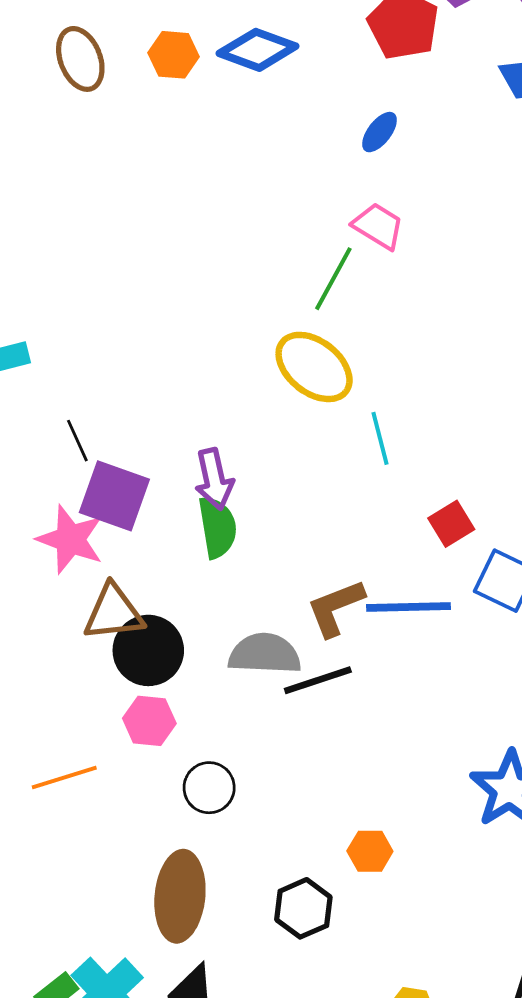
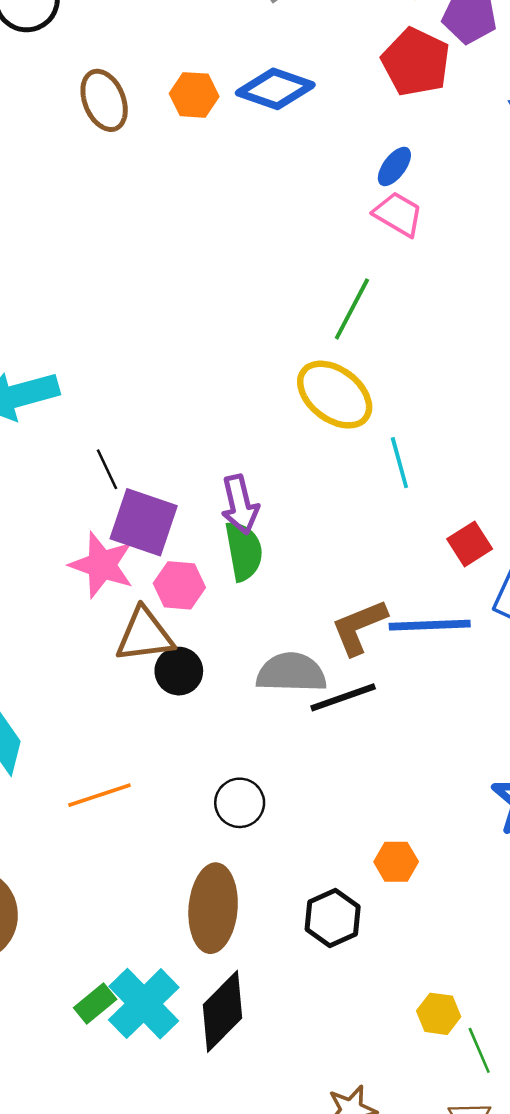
pink trapezoid: (378, 226) -> (398, 214), moved
black circle: (148, 650) -> (179, 671), size x0.7
pink hexagon: (149, 721) -> (179, 585), moved

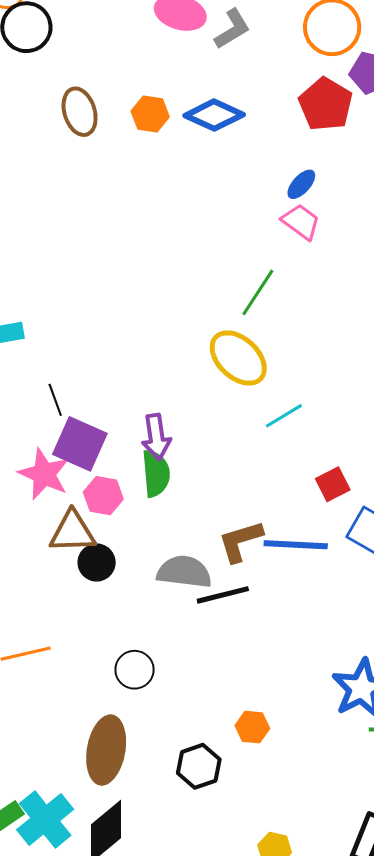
cyan line: (399, 463) -> (284, 416), turned 69

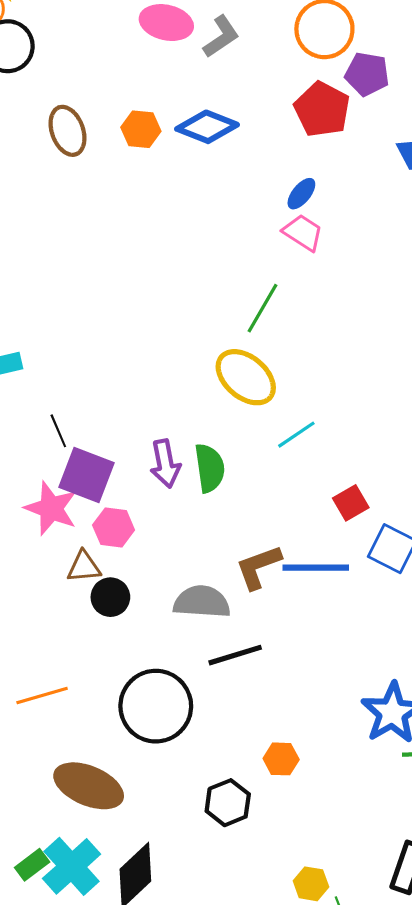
green semicircle: (156, 473) -> (210, 468), moved
brown triangle: (73, 532) -> (84, 567), size x0.7
black line: (223, 595) -> (235, 655), moved
black circle: (135, 670) -> (156, 706), size x1.8
brown ellipse: (106, 750) -> (89, 786), moved, turned -74

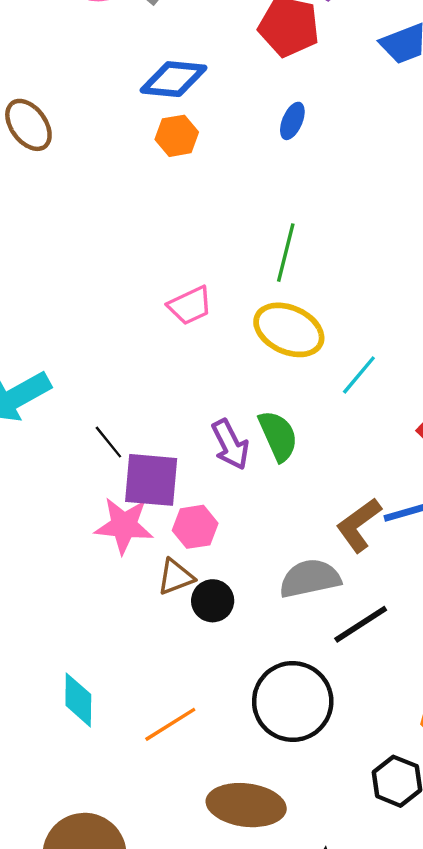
orange hexagon: (141, 129) -> (177, 136), moved
pink trapezoid: (303, 233) -> (190, 305), moved, turned 138

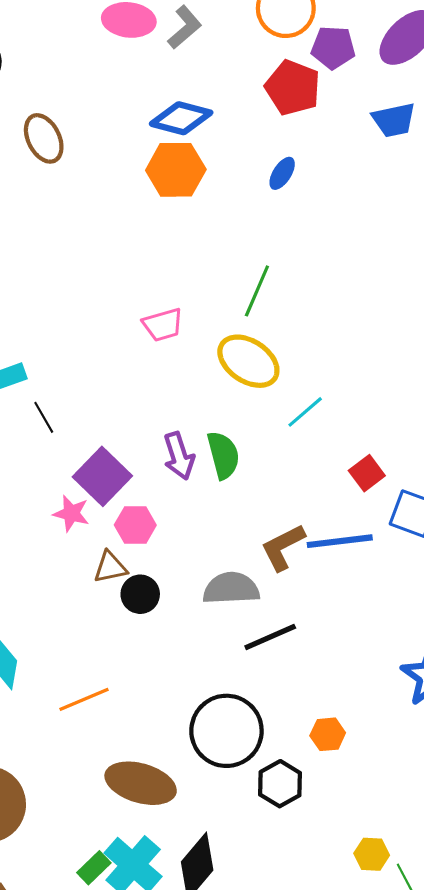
orange hexagon: (177, 136) -> (176, 170), size x1.5
black line: (108, 442) -> (44, 417), moved
purple square: (151, 480) -> (102, 476), turned 30
pink star: (124, 525) -> (71, 513), size x0.7
black circle: (293, 701) -> (226, 731), moved

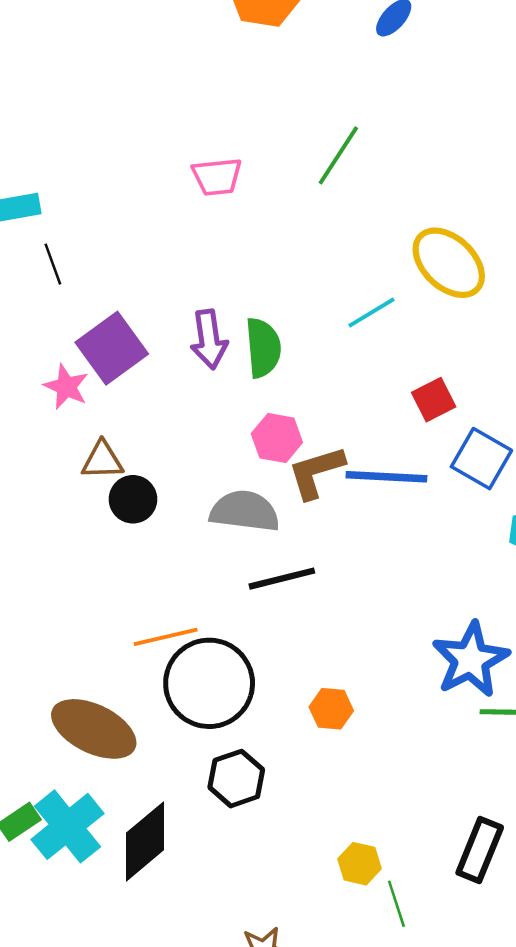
yellow ellipse: (248, 361) -> (449, 263), moved
pink hexagon: (135, 525) -> (277, 438), moved
orange line: (84, 699) -> (166, 637), moved
black hexagon: (280, 784) -> (236, 779), moved

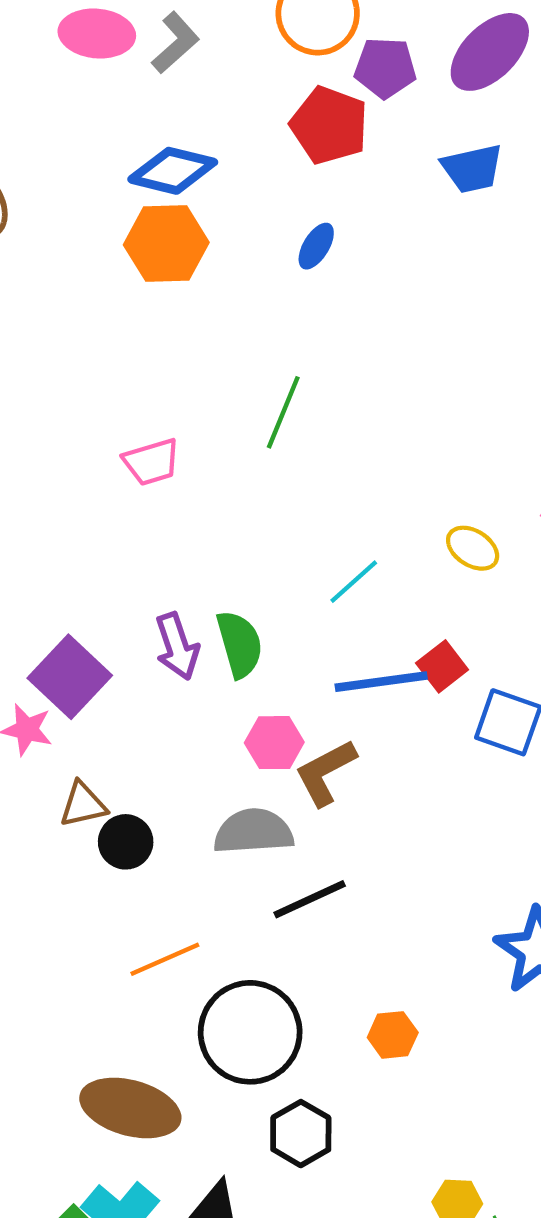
yellow ellipse: (449, 263) -> (473, 548), moved, size x0.6
blue line: (386, 477) -> (381, 682), moved
orange line: (166, 637) -> (165, 959), moved

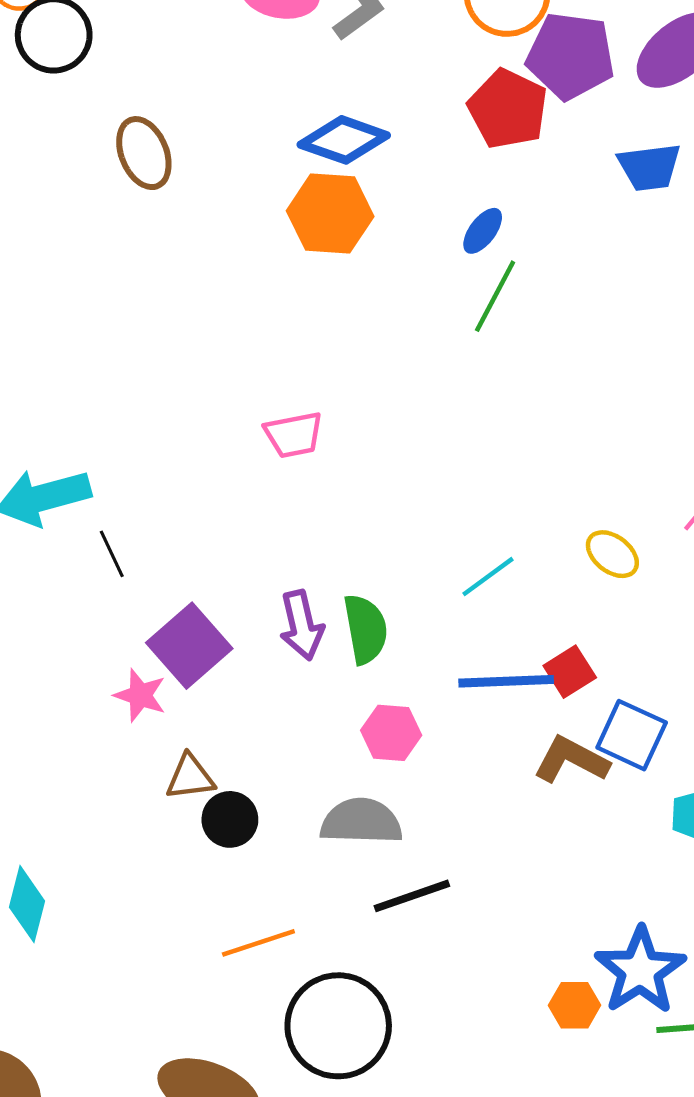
purple pentagon: (385, 68) -> (571, 56), size x1.4
green line: (283, 412) -> (495, 296), moved
brown L-shape: (326, 773) -> (571, 760), moved, turned 50
orange hexagon: (393, 1035) -> (575, 1005), moved

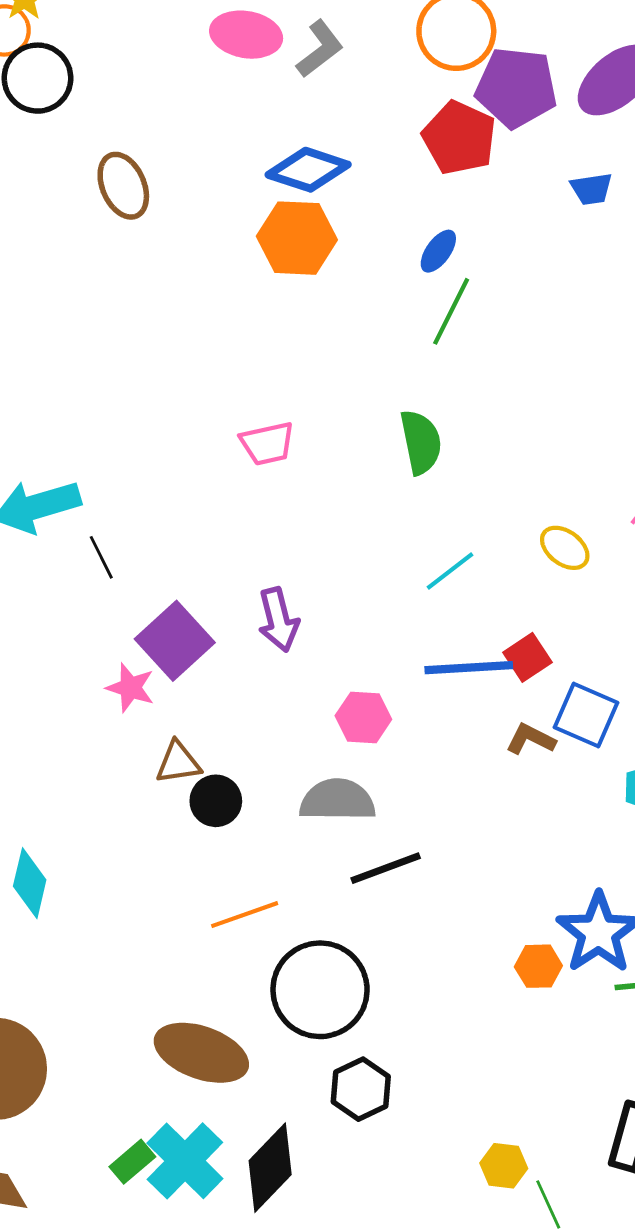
blue trapezoid: (649, 167) -> (591, 189), size x0.7
green semicircle: (365, 629) -> (421, 442), moved
brown L-shape: (571, 760) -> (531, 739), size x0.7

